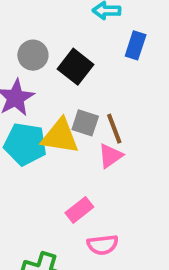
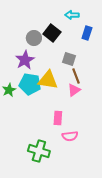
black square: (76, 67) -> (52, 33), moved
gray square: (85, 123) -> (69, 59), moved
pink rectangle: (79, 210) -> (58, 118), turned -48

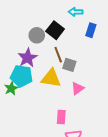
gray square: (69, 59) -> (69, 65), moved
brown line: (76, 76) -> (58, 55), moved
cyan pentagon: (30, 84) -> (21, 76), moved

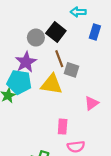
pink triangle: (78, 88) -> (92, 103), moved

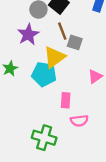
cyan pentagon: (19, 82) -> (44, 74), moved
yellow triangle: (51, 84) -> (54, 57), turned -45

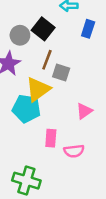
brown line: (62, 31) -> (47, 60), turned 42
pink semicircle: (79, 121) -> (74, 151), moved

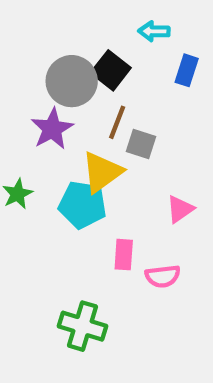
gray circle: (20, 35) -> (72, 81), size x1.5

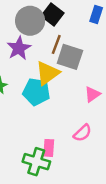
gray square: (141, 144) -> (70, 57), size x1.5
pink rectangle: (124, 255) -> (49, 148), moved
pink semicircle: (163, 276) -> (82, 133), turned -36

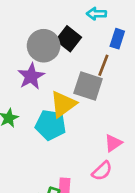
brown line: (56, 44) -> (103, 65), moved
pink triangle: (92, 94) -> (113, 143), moved

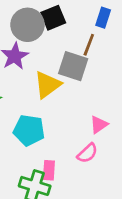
black square: (69, 39) -> (53, 18), turned 30
cyan pentagon: (51, 125) -> (29, 130), moved

